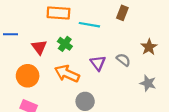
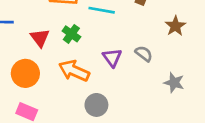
brown star: (149, 47) -> (175, 26), moved

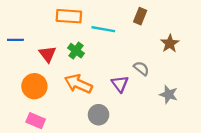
purple triangle: (112, 58) -> (120, 84), moved

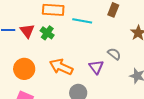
green cross: (76, 51) -> (47, 33), moved
red triangle: (47, 54) -> (27, 31), moved

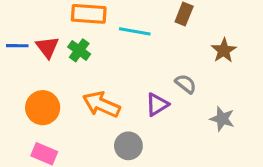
purple triangle: (96, 67) -> (157, 104), turned 35

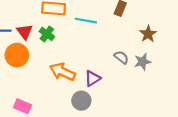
purple triangle: (157, 104) -> (92, 78), moved
orange circle: (43, 108) -> (17, 55), moved
gray star: (222, 119) -> (143, 62), moved, turned -30

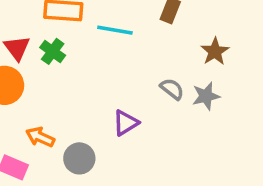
orange arrow: (62, 72) -> (40, 137), moved, size x0.7
gray circle: (81, 101) -> (79, 158), moved

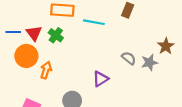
brown star: (215, 51) -> (166, 46), moved
orange arrow: (40, 137) -> (46, 70), moved, turned 84

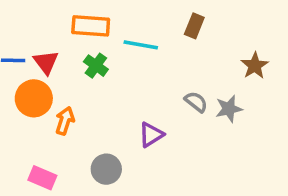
green cross: (56, 35) -> (96, 66), moved
brown star: (166, 46) -> (255, 66), moved

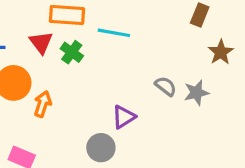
brown rectangle: (194, 26) -> (200, 15), moved
red triangle: (46, 62) -> (41, 42), moved
gray circle: (106, 169) -> (101, 148), moved

